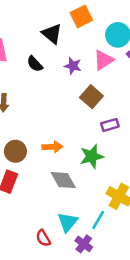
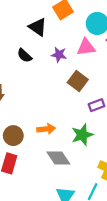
pink triangle: (103, 60) -> (86, 47), turned 30

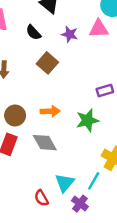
brown square: (78, 81) -> (47, 63), moved
gray diamond: (58, 158) -> (45, 143), moved

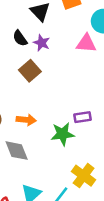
purple star: (70, 34) -> (42, 43), moved
purple rectangle: (105, 90) -> (82, 117), moved

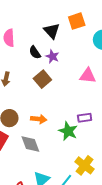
pink triangle: (86, 43) -> (88, 76), moved
green star: (63, 134) -> (68, 131), turned 30

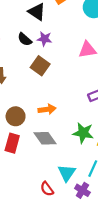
green star: (68, 131) -> (83, 133), moved

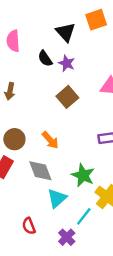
brown square: (40, 66) -> (67, 97), moved
orange arrow: (47, 109) -> (50, 140), turned 42
cyan triangle: (67, 173) -> (57, 198), moved

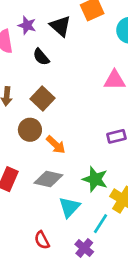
purple star: (67, 63) -> (27, 25), moved
brown square: (67, 97) -> (43, 98), moved
brown circle: (14, 139) -> (30, 130), moved
gray diamond: (40, 171) -> (48, 179), turned -50

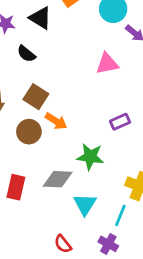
orange arrow: (56, 145) -> (56, 121), moved
green star: (95, 179) -> (90, 157), moved

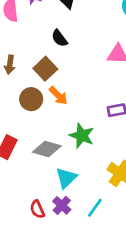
black semicircle: (26, 54) -> (59, 38), moved
cyan line: (120, 215) -> (95, 208), moved
purple cross: (108, 244) -> (62, 205), moved

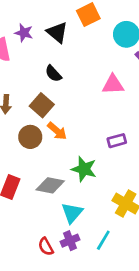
purple cross: (62, 205) -> (70, 241), turned 30

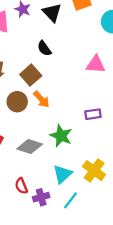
cyan triangle: (72, 213) -> (62, 174), moved
red semicircle: (46, 247) -> (21, 186), moved

